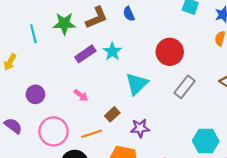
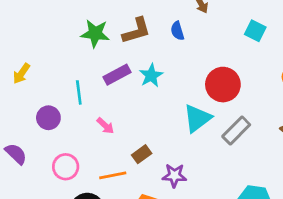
cyan line: (33, 34) -> (79, 92), moved
cyan triangle: (137, 84) -> (197, 118), moved
pink circle: (54, 131) -> (66, 167), size x0.7

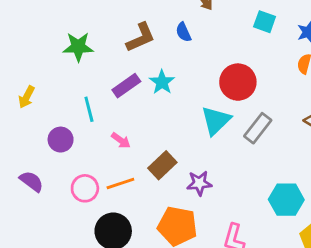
green star: (95, 33) -> (78, 47), moved
brown rectangle: (142, 154) -> (162, 165), size x1.4
orange line: (113, 175) -> (120, 183), moved

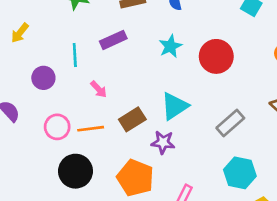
cyan star: (162, 82) -> (170, 46), moved
cyan triangle: (216, 121) -> (175, 106), moved
gray rectangle: (258, 128) -> (230, 123), moved

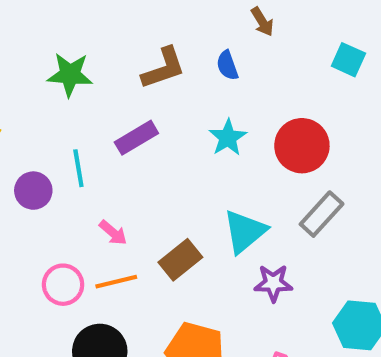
purple circle: (43, 78) -> (33, 191), moved
pink arrow: (99, 89) -> (113, 233), moved
gray rectangle: (230, 123) -> (322, 214), moved
purple star: (163, 142) -> (273, 283), moved

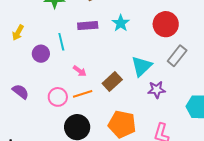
purple rectangle: (136, 138) -> (88, 26), turned 30
cyan star: (228, 138) -> (121, 23), moved

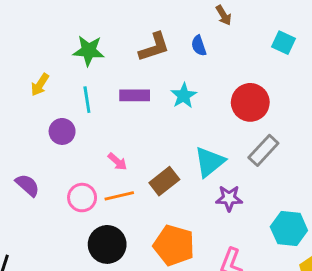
yellow arrow: (18, 33) -> (40, 85), moved
cyan line: (61, 42) -> (87, 100), moved

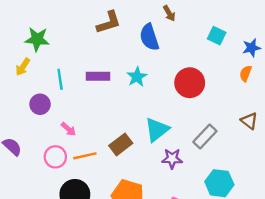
blue semicircle: (199, 46) -> (149, 37), size x1.6
brown L-shape: (154, 47) -> (109, 22), moved
green star: (89, 51) -> (37, 39), moved
gray rectangle: (263, 150) -> (205, 137), moved
pink arrow: (117, 162) -> (68, 129), moved

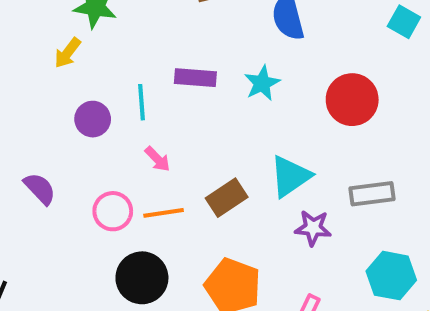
cyan line: (60, 79) -> (142, 102), moved
pink arrow: (68, 129) -> (157, 159), moved
gray rectangle: (205, 137) -> (372, 194), turned 35

